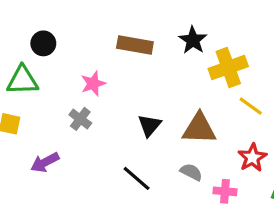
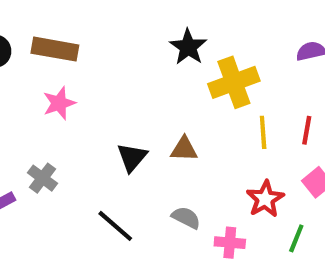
brown rectangle: (135, 45) -> (55, 49), moved
yellow line: (251, 106) -> (263, 132), turned 50
gray cross: (80, 119) -> (42, 178), moved
brown triangle: (199, 129) -> (184, 149), moved, size x0.6

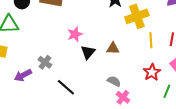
pink star: (59, 103) -> (75, 34), moved
black line: (115, 226) -> (66, 87), moved
pink cross: (230, 243) -> (123, 97), moved, turned 32

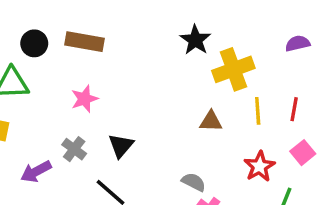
pink star: (75, 34) -> (84, 99), moved
brown triangle: (113, 48) -> (211, 121), moved
black triangle: (88, 52) -> (121, 146), moved

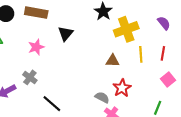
purple semicircle: (298, 43) -> (164, 23), moved, turned 64
black triangle: (121, 146) -> (65, 34), moved
red star: (259, 166) -> (122, 88), moved

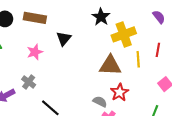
purple semicircle: (164, 23) -> (159, 17), moved
red line: (163, 53) -> (158, 50), moved
brown triangle: (113, 61) -> (110, 65), size x1.6

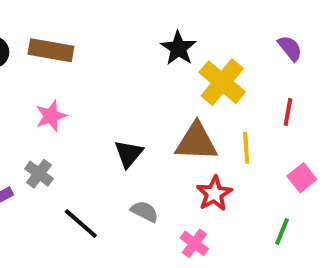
yellow cross: (124, 34) -> (222, 82), turned -30
black triangle: (64, 39) -> (129, 154), moved
yellow line: (138, 59) -> (246, 148), moved
gray semicircle: (100, 102) -> (145, 212), moved

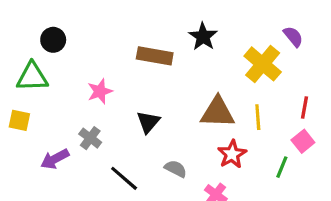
brown rectangle: (51, 50) -> (155, 56), moved
yellow cross: (222, 82) -> (263, 64), moved
red line: (288, 112) -> (305, 107), moved
black triangle: (129, 154) -> (148, 122), moved
green line: (282, 231) -> (282, 167), moved

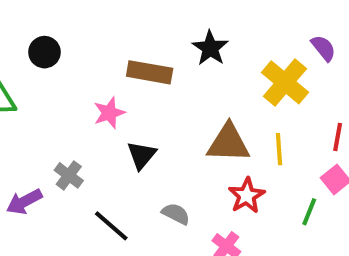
black circle: (53, 40) -> (44, 52), moved
pink star: (100, 91) -> (109, 113), moved

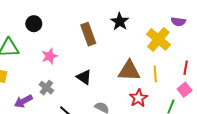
purple semicircle: (323, 48) -> (178, 22), turned 136
brown rectangle: (150, 72) -> (88, 34), turned 60
pink star: (109, 113) -> (50, 56), moved
black triangle: (142, 155) -> (84, 77), turned -35

